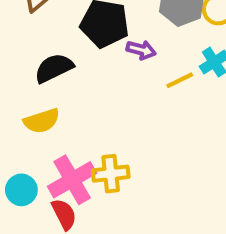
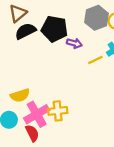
black semicircle: (54, 68) -> (26, 31), moved
yellow semicircle: (42, 121) -> (20, 95), moved

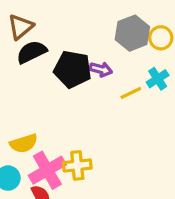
black pentagon: (54, 29) -> (73, 69), moved

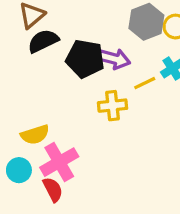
purple arrow: (101, 69) -> (114, 59), size x1.4
yellow cross: (77, 165) -> (112, 106), moved

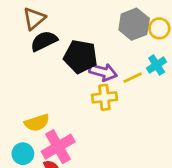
purple arrow: (114, 59) -> (103, 72), moved

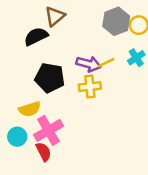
brown triangle: (34, 19) -> (55, 16), moved
black pentagon: (81, 57) -> (50, 78), moved
yellow line: (133, 78) -> (106, 63), moved

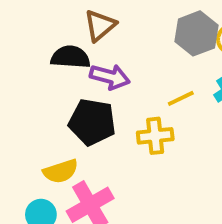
black semicircle: (36, 36) -> (70, 57), turned 30
purple arrow: (89, 64) -> (110, 77), moved

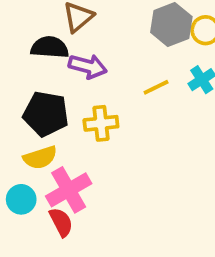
black pentagon: (92, 122) -> (46, 114), moved
yellow cross: (155, 136) -> (101, 123), moved

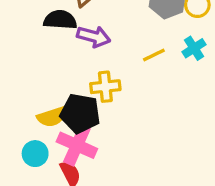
black pentagon: (46, 114) -> (80, 113), moved
pink cross: (69, 190) -> (77, 145), turned -36

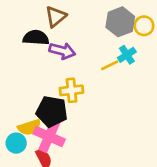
cyan cross: (194, 48) -> (127, 55), moved
yellow semicircle: (52, 117) -> (29, 127), moved

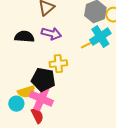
black semicircle: (36, 38) -> (24, 37), moved
cyan cross: (127, 55) -> (100, 37), size x1.5

